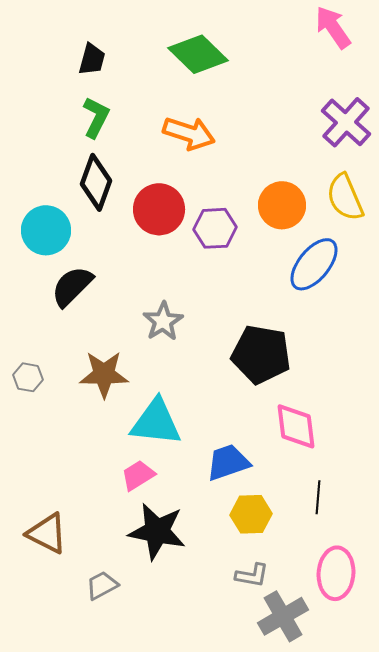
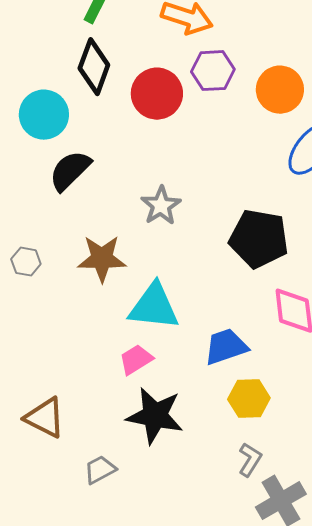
purple hexagon: (215, 228) -> (213, 71), moved
gray L-shape: (252, 575) -> (250, 460), turned -68

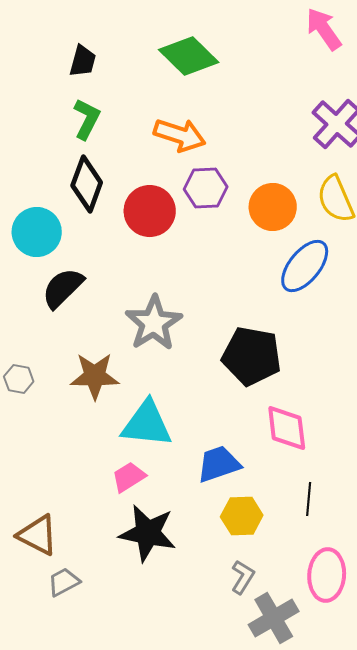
gray star: (161, 206) -> (154, 323), size x1.4
gray trapezoid: (100, 470) -> (64, 582), moved

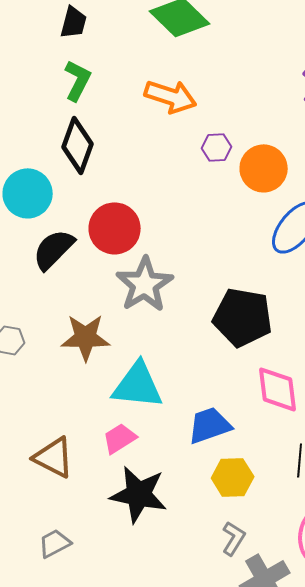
purple hexagon: (206, 188) -> (217, 147), moved, size x0.7
red circle: (150, 211) -> (115, 228), moved
brown triangle: (38, 535) -> (54, 457), moved

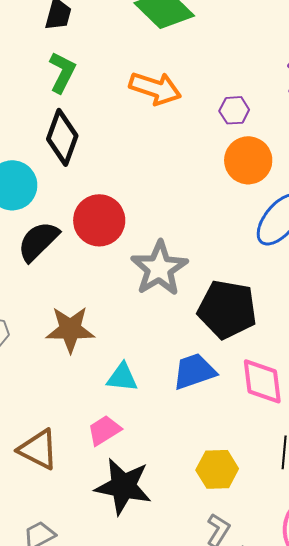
purple hexagon: (217, 147) -> (234, 110), moved
gray star: (145, 284) -> (159, 268), moved
cyan triangle: (138, 385) -> (122, 377), size x0.6
blue trapezoid: (210, 425) -> (194, 371), moved

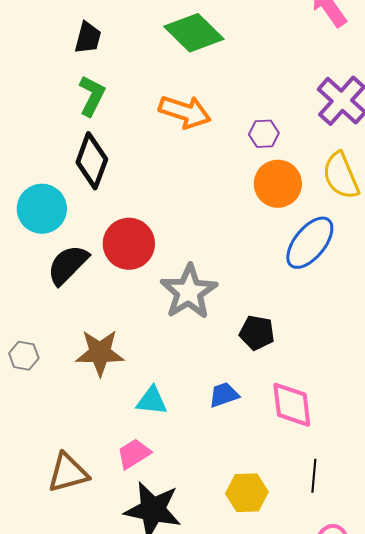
black pentagon: (227, 309) -> (257, 333), size x0.6
blue trapezoid: (194, 371) -> (224, 395), size x0.7
brown triangle: (38, 449) -> (68, 473), turned -42

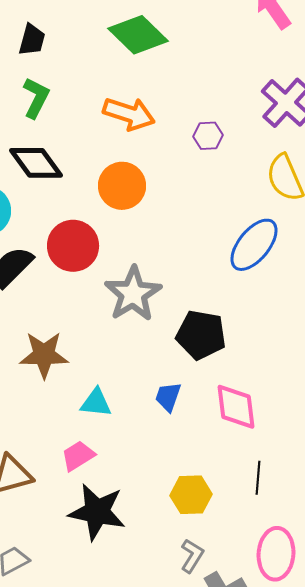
black diamond: (92, 161) -> (36, 163), turned -56
orange circle: (278, 184) -> (122, 186), moved
black pentagon: (257, 333) -> (201, 335), size x1.4
blue trapezoid: (224, 395) -> (168, 397), turned -52

